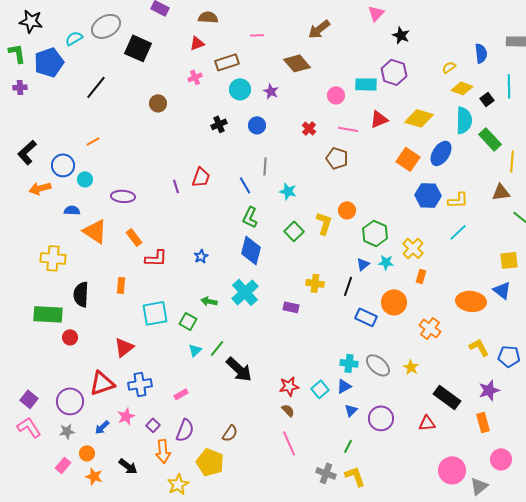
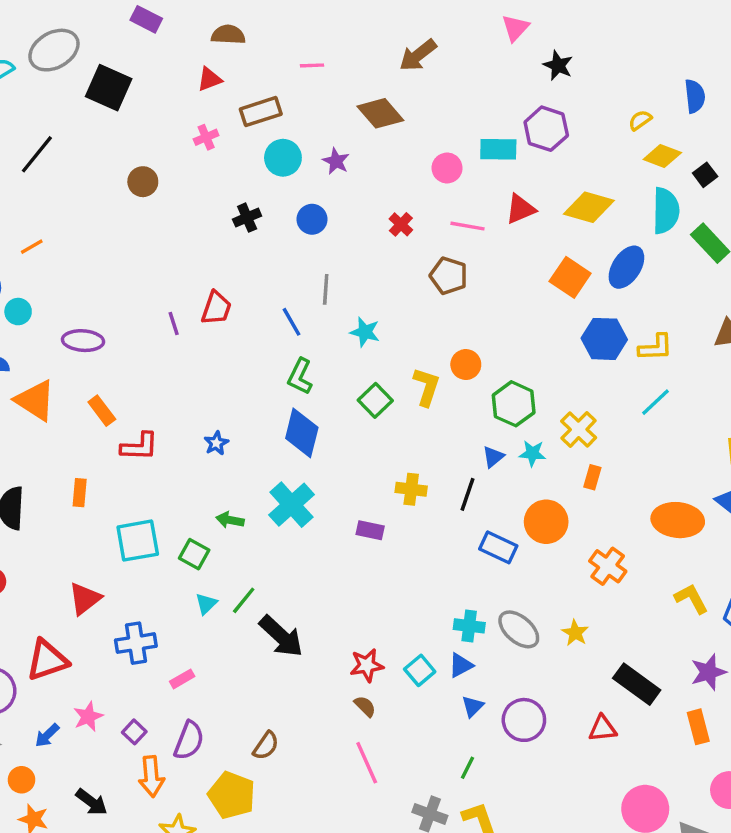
blue cross: (140, 384) -> (136, 643), moved

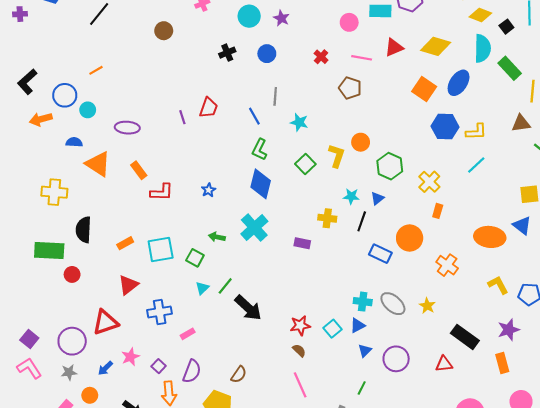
cyan star: (532, 453) -> (351, 196), moved
orange rectangle: (80, 493) -> (125, 243), moved, turned 56

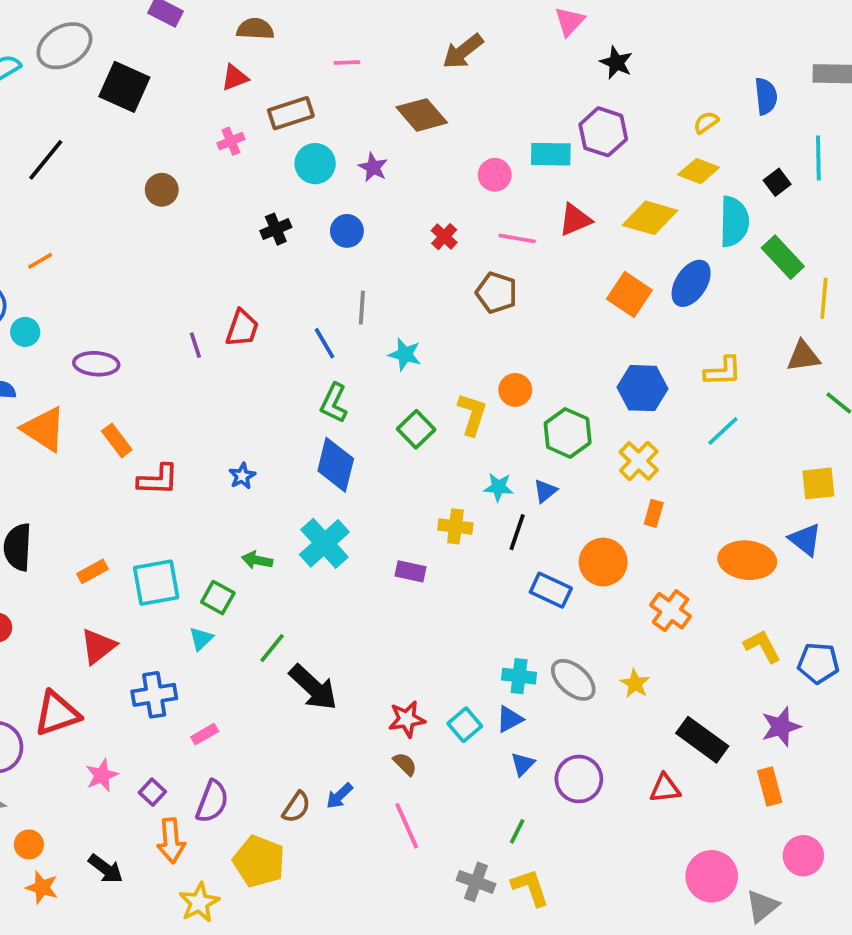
yellow diamond: (480, 15) -> (699, 171), moved
blue hexagon: (445, 127) -> (642, 388), moved
cyan triangle: (202, 288) -> (201, 639), moved
blue arrow: (105, 368) -> (339, 796), moved

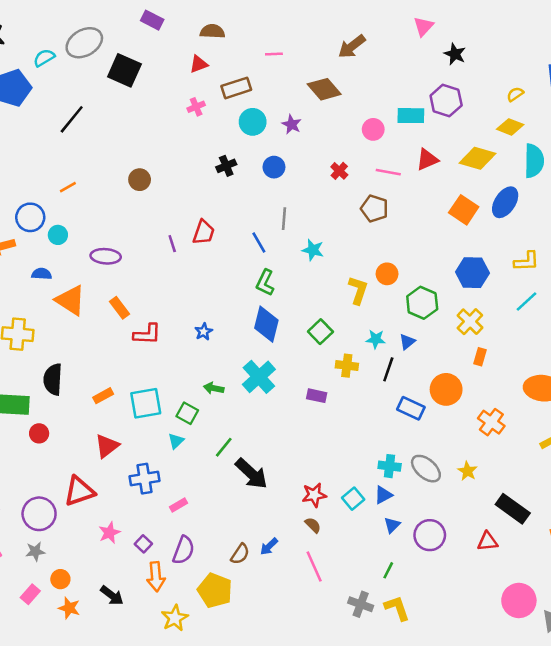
brown circle: (162, 190) -> (140, 180), moved
green square: (416, 429) -> (320, 332), moved

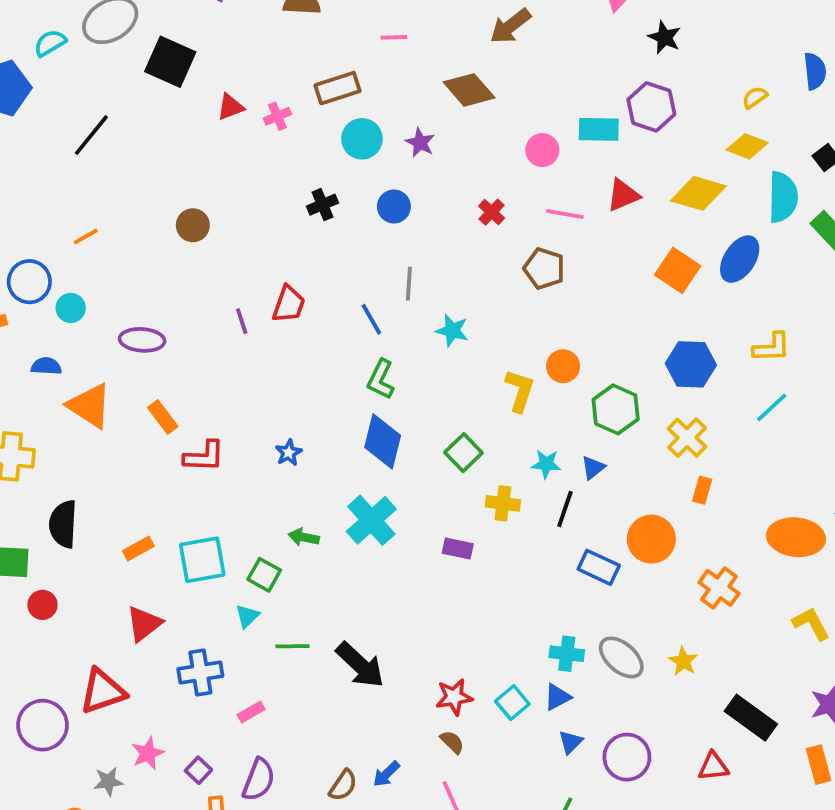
red triangle: (199, 64) -> (230, 107), moved
green line: (224, 447) -> (292, 646), moved, turned 50
gray star: (35, 551) -> (108, 781), moved

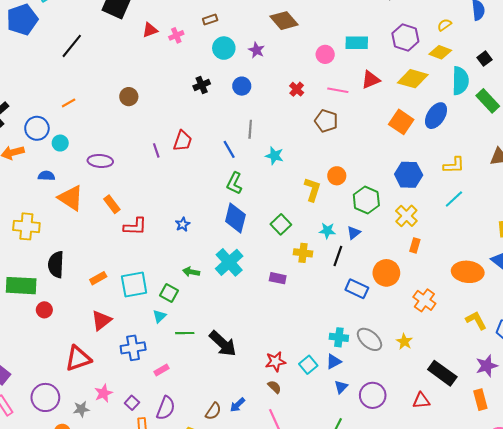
brown rectangle: (338, 88) -> (210, 20), size x0.6
purple hexagon: (651, 107) -> (405, 37), moved
purple circle: (42, 725) -> (45, 397), moved

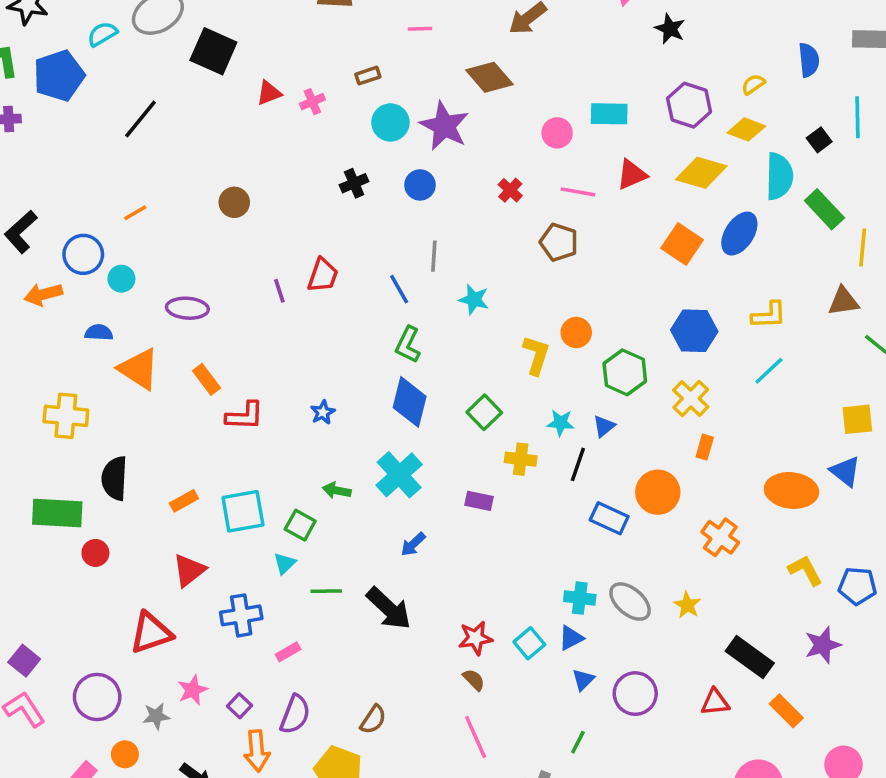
purple star: (257, 50) -> (444, 126), size x1.8
orange rectangle: (480, 400) -> (786, 711), moved, turned -30
blue arrow: (238, 405) -> (413, 544), moved

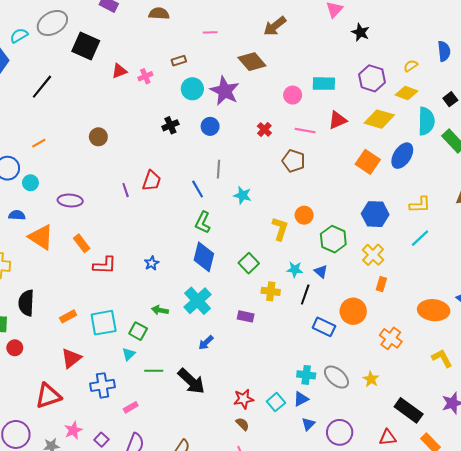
blue triangle: (604, 426) -> (321, 272), turned -40

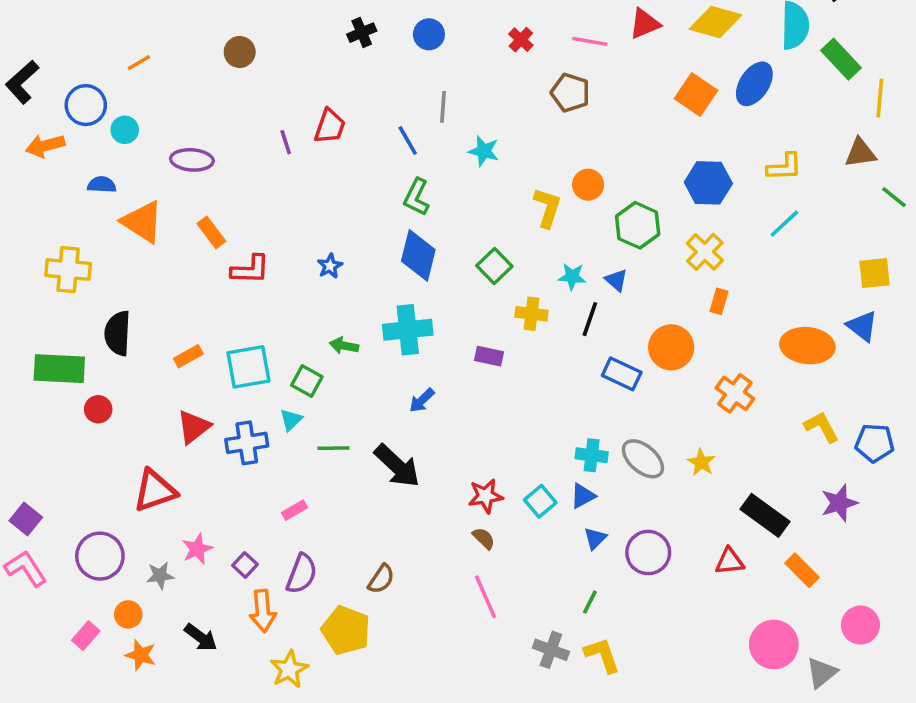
cyan cross: (198, 301) -> (408, 330), turned 36
blue cross: (103, 385) -> (247, 443), moved

